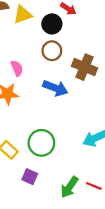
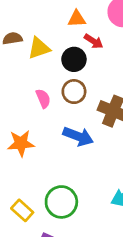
pink semicircle: (17, 68) -> (43, 99), moved

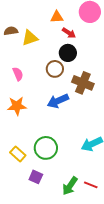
black circle: (74, 59) -> (68, 53), moved
pink semicircle: (43, 99) -> (18, 74), moved
blue arrow: (78, 136) -> (58, 101), turned 135

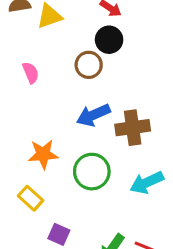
brown cross: (83, 83) -> (133, 128), moved, turned -30
orange star: (17, 106) -> (43, 154), moved
green circle: (46, 148) -> (92, 172), moved

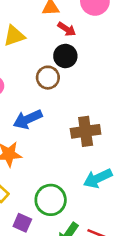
blue arrow: (93, 115) -> (28, 119), moved
green circle: (92, 172) -> (51, 200), moved

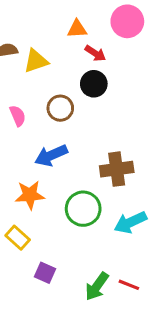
brown circle: (48, 78) -> (60, 108), moved
green circle: (51, 200) -> (83, 209), moved

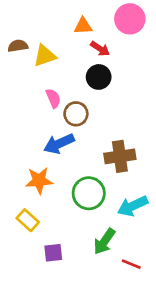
brown circle: (60, 108) -> (76, 114), moved
pink semicircle: (18, 116) -> (53, 98), moved
purple square: (45, 273) -> (53, 253), turned -30
green arrow: (97, 286) -> (104, 241), moved

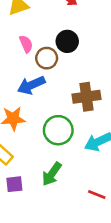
black circle: (99, 77) -> (67, 41), moved
green arrow: (104, 241) -> (52, 174), moved
purple square: (53, 253) -> (14, 184), moved

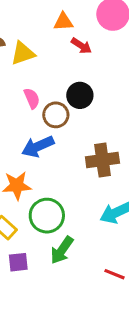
green circle: (58, 130) -> (47, 216), moved

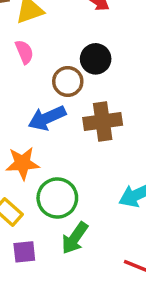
pink semicircle: (32, 98) -> (24, 52), moved
brown cross: (102, 160) -> (103, 121), moved

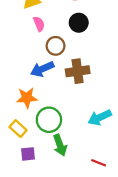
pink semicircle: (24, 52) -> (39, 24), moved
black circle: (96, 59) -> (79, 23), moved
green arrow: (75, 238) -> (60, 145), turned -55

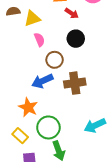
orange star: (27, 98) -> (28, 107), turned 30

